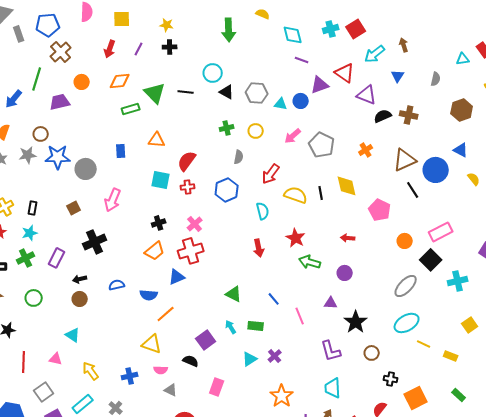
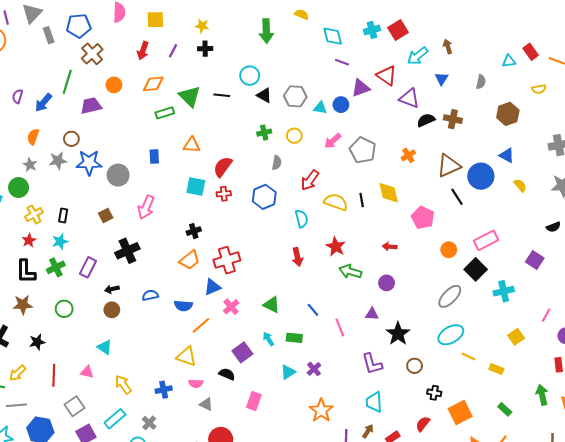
pink cross: (195, 224) -> (231, 307), moved

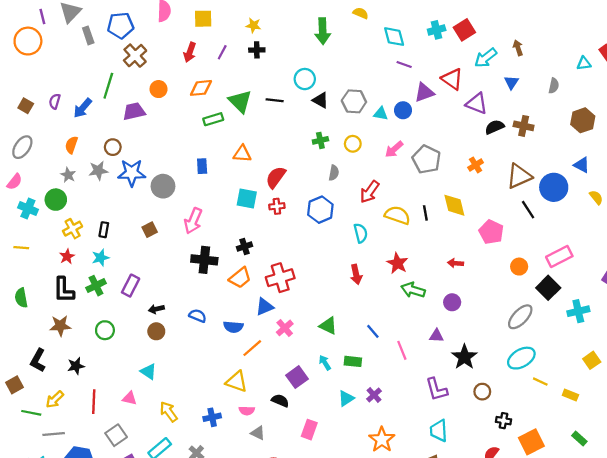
black cross: (127, 251) -> (204, 260), moved, turned 30
blue semicircle: (150, 295) -> (198, 316), turned 35

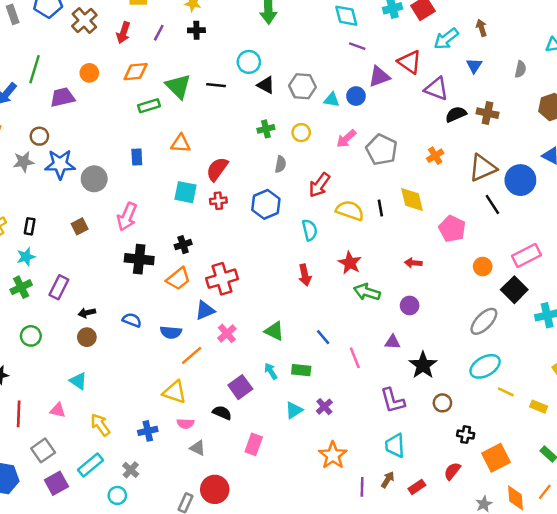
brown cross: (135, 56) -> (84, 21), moved

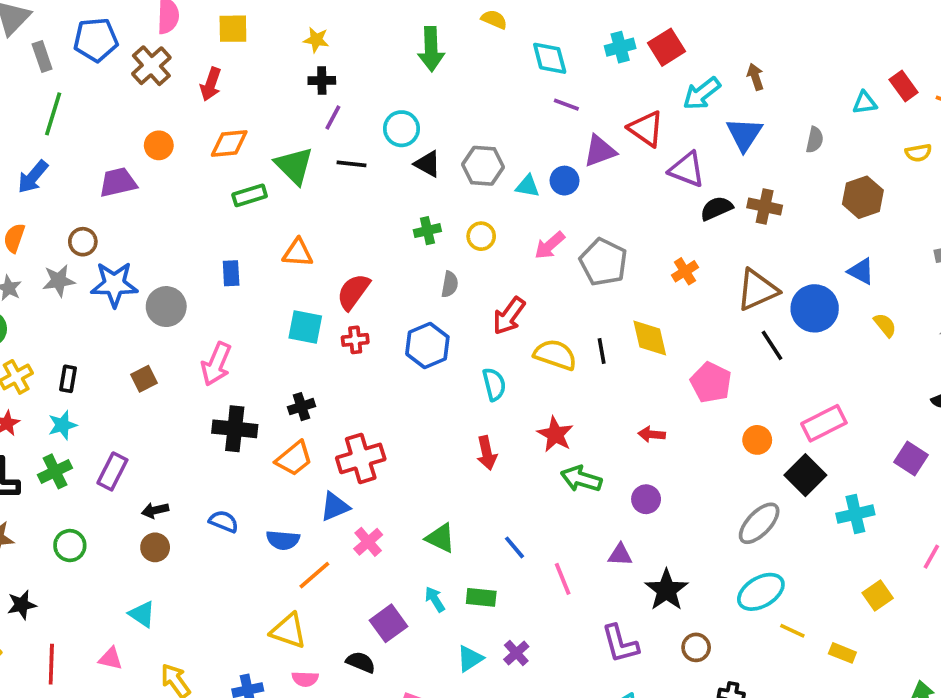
purple line: (159, 33) -> (333, 118), moved
blue triangle: (474, 66) -> (744, 134), size x1.5
green line: (34, 69) -> (53, 114), moved

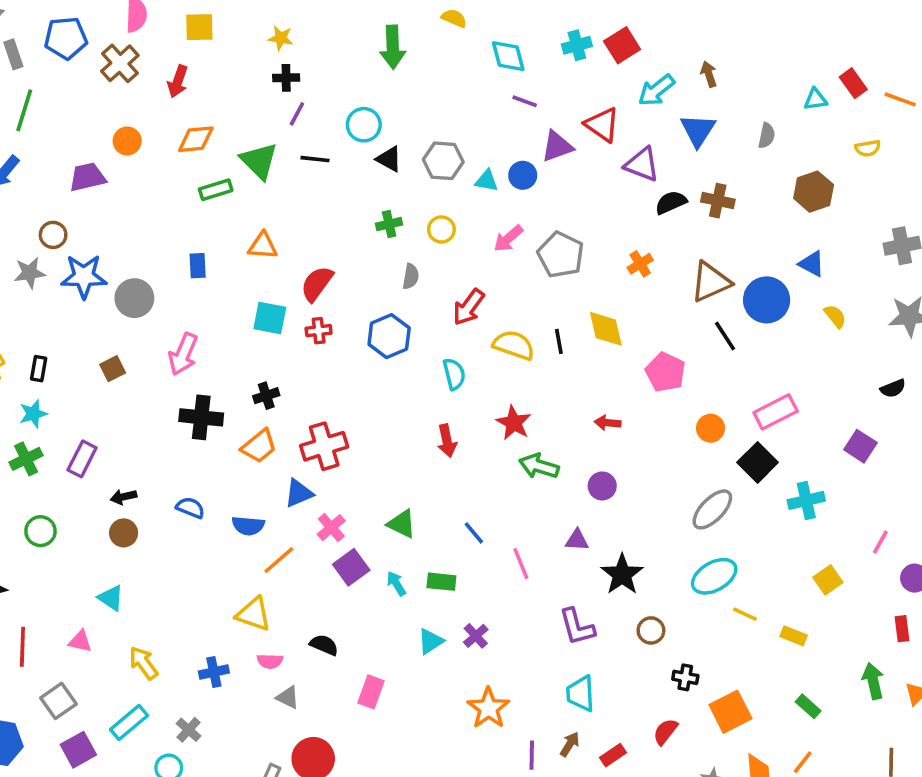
purple square: (389, 623) -> (351, 567), moved

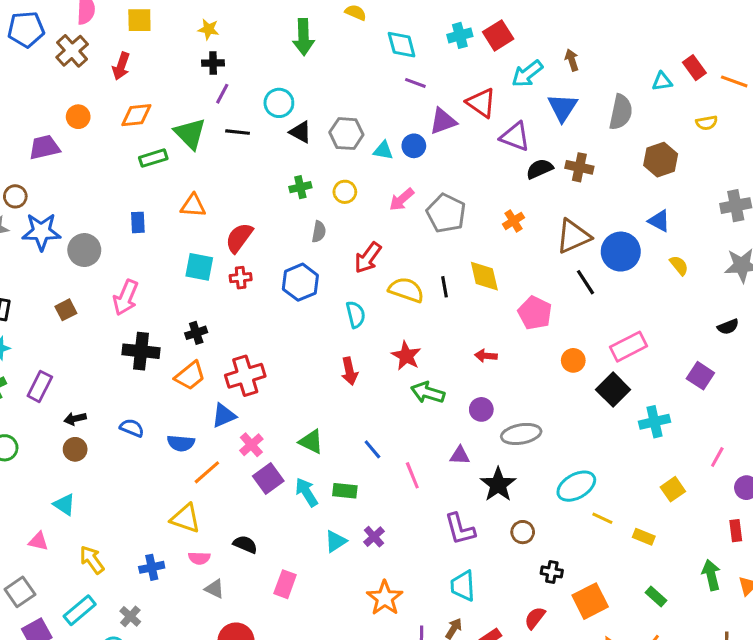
gray semicircle: (767, 136) -> (621, 112), size x1.6
gray ellipse: (712, 509) -> (521, 434), moved, turned 36
cyan arrow: (396, 583) -> (307, 492), size x1.4

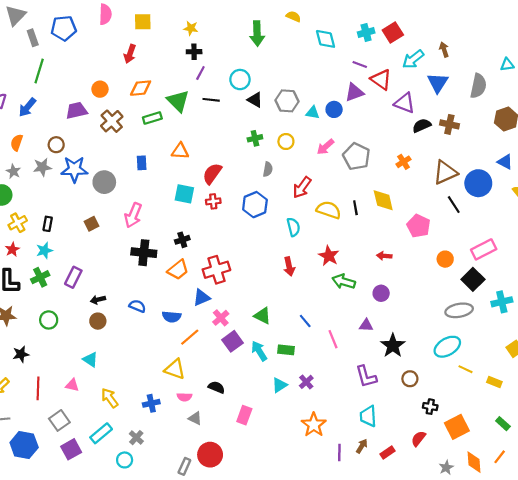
brown cross: (72, 51) -> (112, 121), moved
purple line: (415, 83) -> (360, 65), moved
gray ellipse: (521, 434) -> (459, 310), moved

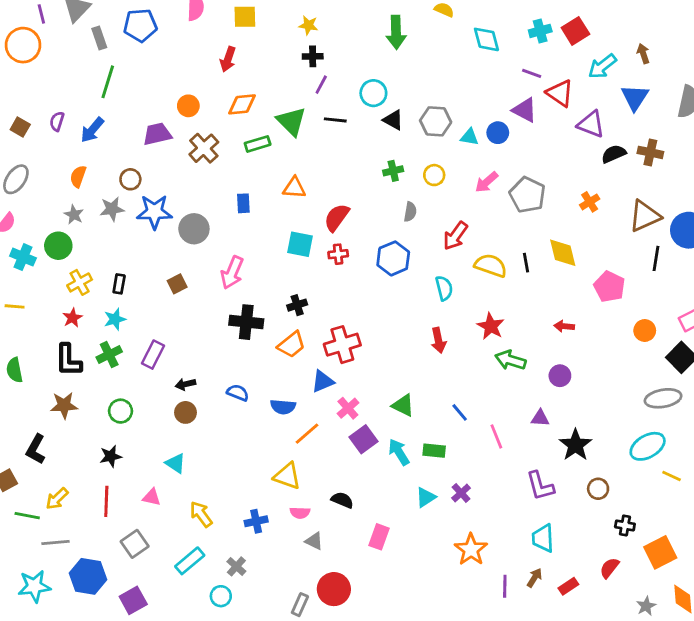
purple triangle: (354, 92) -> (525, 110), turned 48
black line: (454, 205) -> (656, 258), turned 42
black star: (21, 354) -> (111, 456), moved
purple square: (71, 449) -> (133, 600), moved

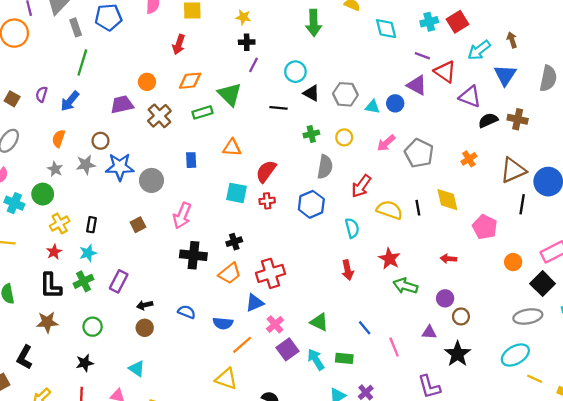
black line: (335, 120) -> (278, 108), moved
gray semicircle: (410, 212) -> (325, 167), size x1.5
brown circle: (598, 489) -> (461, 316), moved

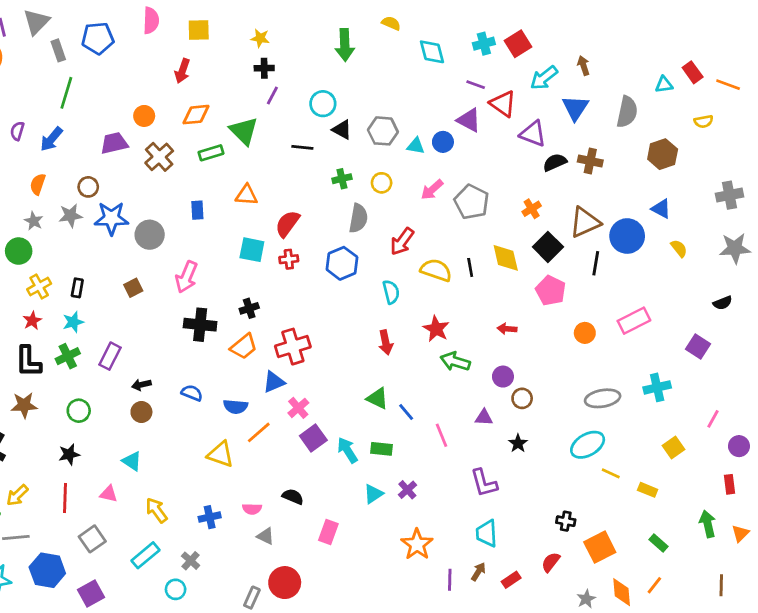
black square: (543, 284) -> (548, 247), moved
green triangle: (319, 322) -> (377, 398), moved
black star: (458, 354) -> (518, 443), size x0.6
yellow triangle: (226, 379) -> (221, 454), moved

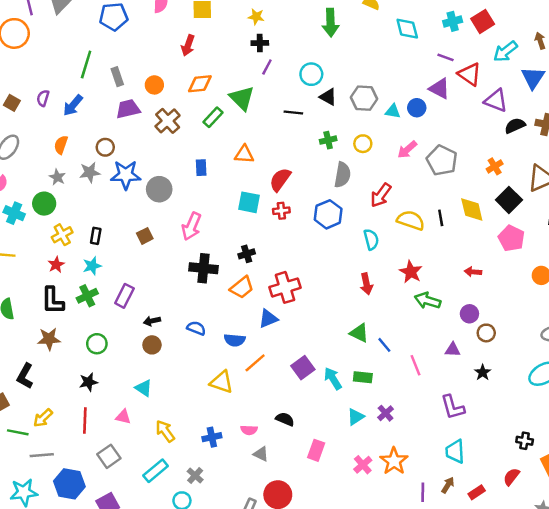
gray rectangle: (58, 50) -> (117, 77), moved
green rectangle: (211, 153) -> (213, 117), turned -30
pink cross: (298, 408) -> (363, 465), moved

